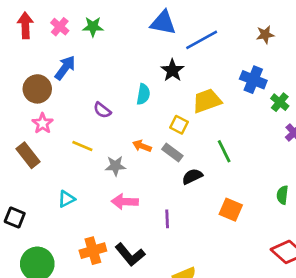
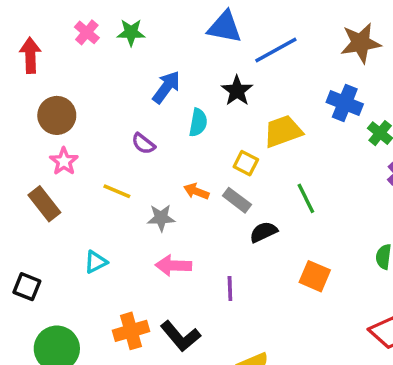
red arrow: (25, 25) -> (30, 55), moved
brown star: (265, 35) -> (361, 43), size x1.6
blue arrow: (65, 68) -> (166, 87), moved

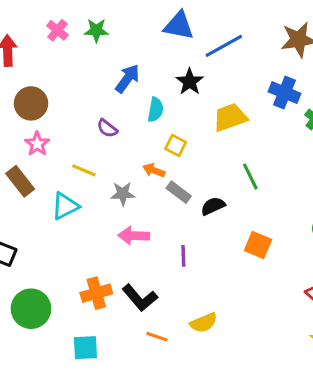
yellow square: (246, 163) -> (176, 145), moved
gray rectangle: (237, 200) -> (179, 192), moved
cyan triangle: (96, 262) -> (65, 206), moved, size x1.4

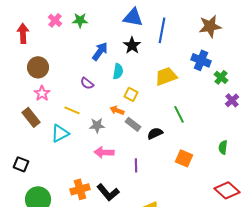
blue line: (224, 46) -> (162, 30), turned -50
black star: (190, 82) -> (132, 45), moved

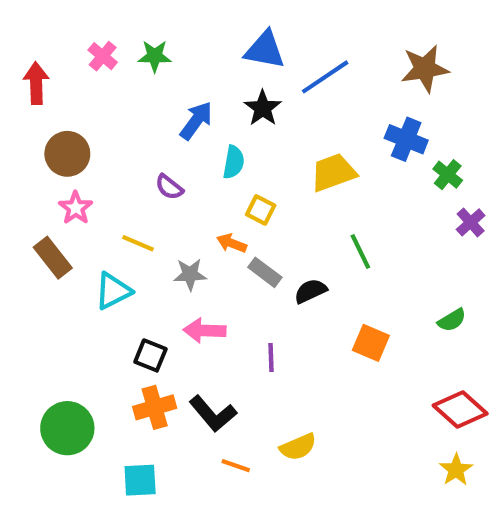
blue line: (162, 30) -> (325, 77), turned 45
green semicircle: (223, 147) -> (452, 320), turned -128
black square: (21, 164) -> (150, 355), moved

